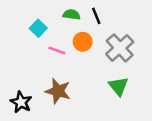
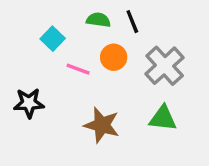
green triangle: (118, 86) -> (163, 118), turned -45
brown star: (58, 91) -> (102, 125), moved
black star: (21, 102) -> (29, 103), moved, turned -30

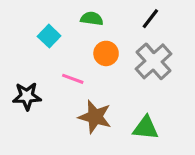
black line: (132, 22) -> (150, 19), moved, turned 60
pink line: (78, 69) -> (73, 79), moved
green triangle: (163, 118) -> (146, 128), moved

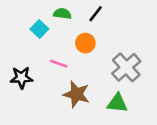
green semicircle: (92, 19) -> (62, 14), moved
black line: (150, 19) -> (96, 14), moved
gray cross: (154, 61) -> (126, 67), moved

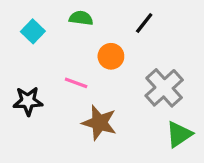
black line: (96, 14) -> (144, 23), moved
cyan square: (39, 29) -> (33, 31), moved
green triangle: (117, 103) -> (179, 134), moved, turned -40

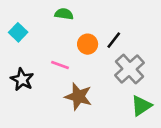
black line: (144, 23) -> (114, 40), moved
cyan square: (33, 31) -> (18, 32), moved
black star: (28, 101) -> (22, 79), turned 30

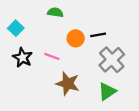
black line: (114, 40) -> (98, 35), turned 42
black star: (22, 79) -> (23, 58), moved
green triangle: (141, 106) -> (107, 91), moved

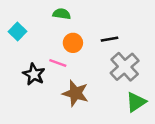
orange circle: (76, 38) -> (73, 43), moved
black star: (23, 58) -> (34, 74), moved
green triangle: (107, 91) -> (136, 102), moved

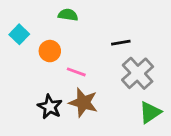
orange circle: (73, 43) -> (50, 51), moved
pink line: (58, 63) -> (76, 72), moved
black star: (34, 74) -> (50, 107), moved

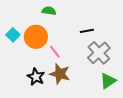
cyan square: (19, 34) -> (13, 35), moved
orange circle: (50, 51) -> (36, 37), size x1.5
pink line: (76, 72) -> (55, 52), turned 32

